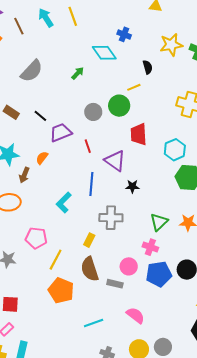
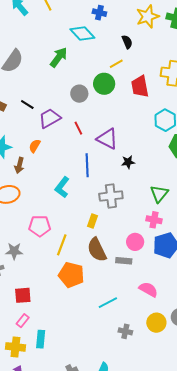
green arrow: (78, 73) -> (59, 57), size x1.5
red trapezoid: (139, 134) -> (140, 86), moved

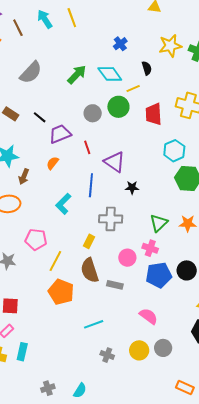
blue cross: (99, 13) -> (120, 44), moved, turned 32
cyan diamond: (82, 33) -> (110, 74), moved
orange semicircle: (35, 146) -> (53, 163), moved
pink circle: (135, 242) -> (127, 258), moved
pink semicircle: (148, 289) -> (149, 316), moved

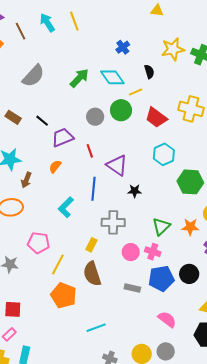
red trapezoid: (154, 114) -> (156, 118), turned -50
cyan hexagon: (174, 151) -> (164, 154), moved
pink circle: (127, 258) -> (131, 252), moved
gray rectangle: (115, 285) -> (132, 288), moved
pink semicircle: (149, 316) -> (167, 319), moved

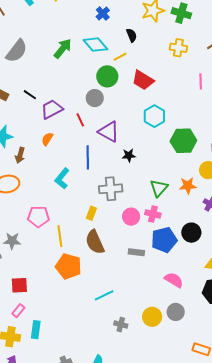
yellow cross: (191, 109) -> (178, 48), moved, size x0.7
gray circle: (95, 117) -> (95, 98), moved
yellow line: (58, 264) -> (60, 236), turned -30

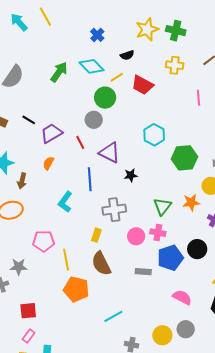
black semicircle: (132, 35) -> (127, 55), turned 96
red trapezoid: (143, 80) -> (142, 85), moved

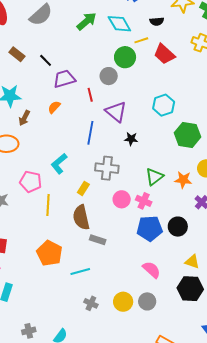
cyan L-shape: (65, 202) -> (59, 164), moved
gray rectangle: (143, 272) -> (98, 240), moved
orange pentagon: (76, 289) -> (49, 253), moved

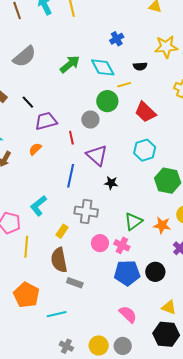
red trapezoid: (164, 54) -> (145, 112), moved

